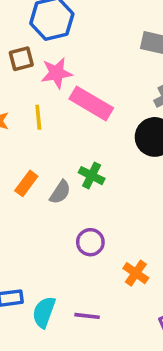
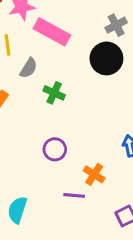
gray semicircle: (60, 192) -> (28, 68), moved
purple line: (87, 316) -> (74, 195), moved

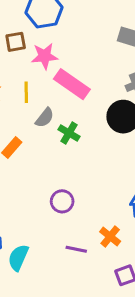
green cross: (54, 93) -> (69, 133), moved
orange cross: (94, 174) -> (110, 236), moved

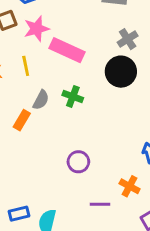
gray semicircle: (45, 118) -> (41, 100), moved

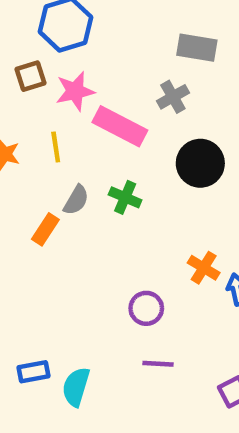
gray cross: (128, 39) -> (173, 97), moved
purple circle: (78, 162) -> (146, 308), moved
orange cross: (130, 186) -> (204, 268), moved

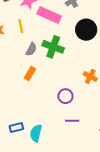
green cross: (125, 197) -> (53, 47), size x1.5
orange rectangle: (45, 229) -> (30, 73), moved

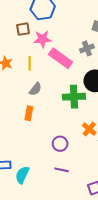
green cross: (53, 47) -> (74, 97), moved, turned -35
orange rectangle: (30, 73) -> (29, 113), turned -32

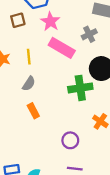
pink star: (42, 39) -> (50, 22), moved, turned -30
gray semicircle: (35, 89) -> (29, 84), moved
orange rectangle: (29, 113) -> (33, 111), turned -32

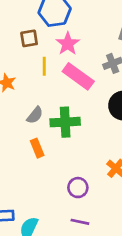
yellow line: (29, 57) -> (44, 66), moved
green cross: (80, 88) -> (65, 122), moved

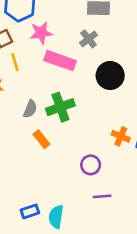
pink star: (68, 44) -> (41, 33), turned -30
yellow line: (44, 66) -> (15, 62), moved

